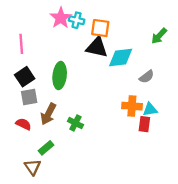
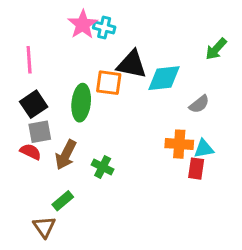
orange square: (100, 28) -> (109, 83), moved
red semicircle: (23, 124) -> (31, 152), moved

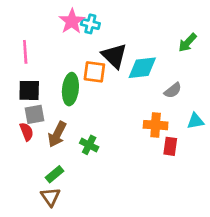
black triangle: (132, 64) -> (114, 56), turned 32
black square: (34, 104) -> (29, 90), turned 35
cyan triangle: (204, 149) -> (195, 121), moved
red semicircle: (31, 152) -> (27, 132), turned 42
brown triangle: (44, 227) -> (50, 197), moved

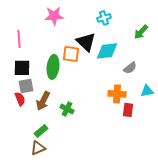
pink star: (72, 21) -> (54, 16), turned 30
cyan cross: (90, 24) -> (104, 18), moved, turned -32
brown triangle: (50, 197) -> (38, 148), turned 42

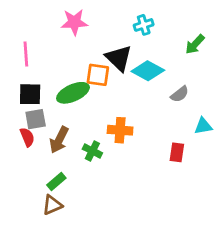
cyan diamond: (107, 51) -> (148, 71), turned 35
green ellipse: (53, 67) -> (73, 93), turned 60
orange cross: (117, 94) -> (120, 130), moved

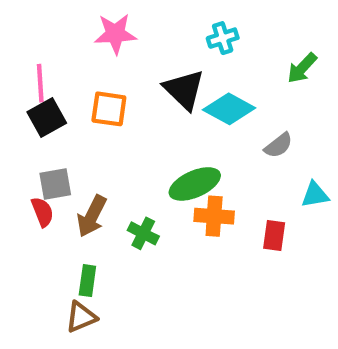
orange square: (98, 75) -> (109, 109), moved
green ellipse: (73, 93) -> (195, 184), moved
black square: (30, 94) -> (47, 117), moved, turned -30
orange cross: (120, 130) -> (214, 216), moved
green rectangle: (56, 181) -> (87, 281), turned -42

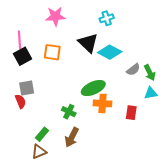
green arrow: (302, 68) -> (150, 73), moved, turned -70
brown arrow: (92, 216) -> (72, 137), moved
green rectangle: (87, 281) -> (42, 134), turned 32

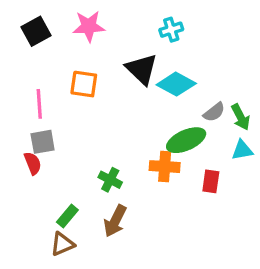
pink line: (19, 40) -> (39, 104), moved
black square: (23, 56) -> (36, 31), moved
green ellipse: (93, 88) -> (186, 140), moved

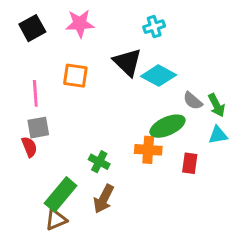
gray semicircle: (214, 112) -> (193, 101), turned 78
green rectangle: (67, 216) -> (61, 194), size x1.6

